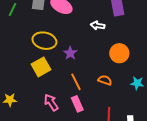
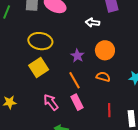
purple star: (70, 53) -> (77, 56), moved
orange circle: (119, 53) -> (105, 50), moved

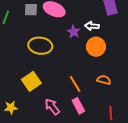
orange circle: (105, 50) -> (96, 47), moved
purple star: (77, 56) -> (74, 32), moved
yellow square: (39, 67) -> (31, 81), moved

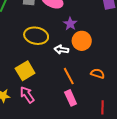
white arrow: (92, 26) -> (61, 50), moved
orange circle: (96, 47) -> (82, 41), moved
pink arrow: (52, 107) -> (27, 95), moved

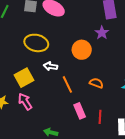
purple star: (70, 24) -> (102, 33), moved
white arrow: (61, 50) -> (50, 66), moved
pink rectangle: (71, 98) -> (80, 111), moved

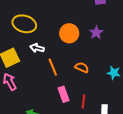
purple star: (102, 33) -> (96, 33), moved

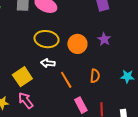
yellow ellipse: (24, 24) -> (47, 39), moved
orange semicircle: (82, 67) -> (95, 76), turned 80

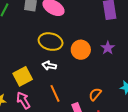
orange semicircle: (95, 76) -> (95, 94), moved, turned -152
orange line: (66, 80) -> (55, 93), moved

